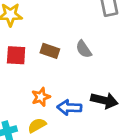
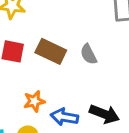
brown rectangle: (50, 51) -> (51, 51), size x1.4

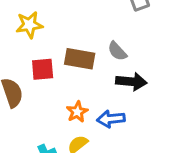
black arrow: (104, 114) -> (131, 82), moved

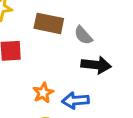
brown rectangle: (80, 59) -> (49, 23), moved

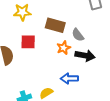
orange star: (43, 93) -> (64, 48), moved

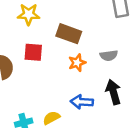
gray semicircle: (78, 35) -> (109, 55), moved, turned -64
black arrow: (85, 56) -> (113, 92), moved, turned -120

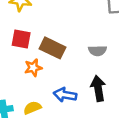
brown rectangle: (69, 34) -> (52, 48), moved
orange star: (77, 63) -> (33, 68), moved

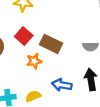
red square: (21, 39) -> (24, 36), turned 30

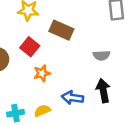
brown rectangle: (51, 44) -> (61, 30), moved

